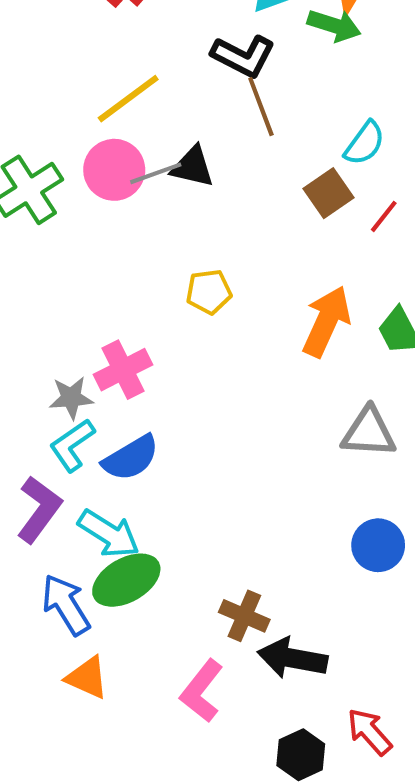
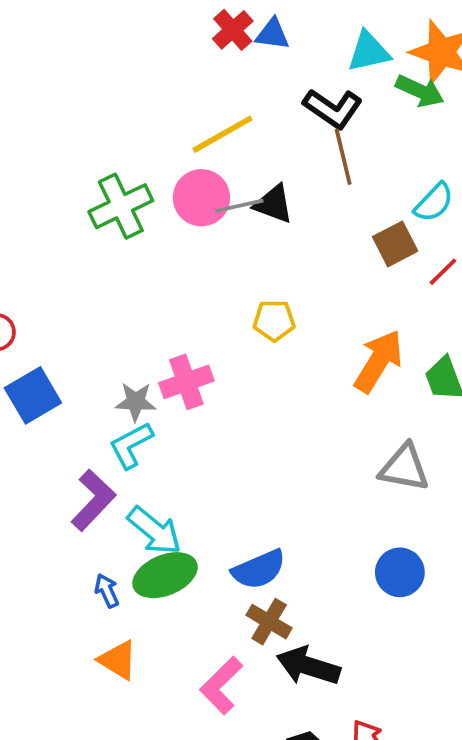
blue semicircle: (131, 458) -> (259, 569), moved
blue arrow: (66, 605) -> (107, 591), size x0.6

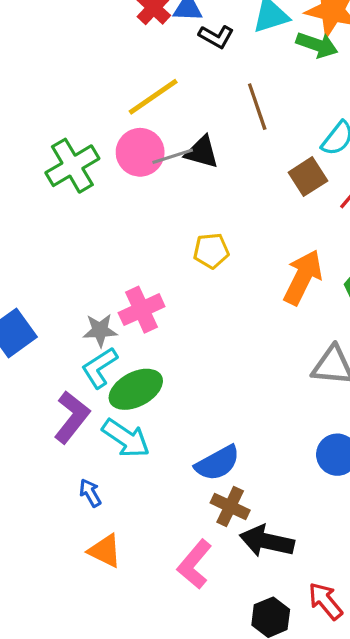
black L-shape: (333, 108) -> (216, 37), moved, size x0.7
green ellipse: (165, 575) -> (136, 389), moved

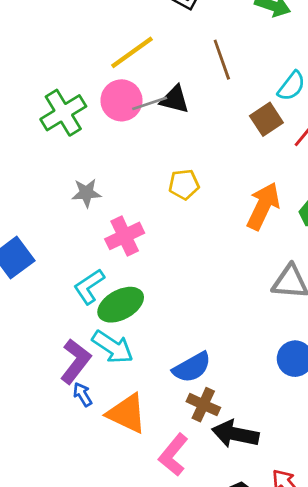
gray star: (100, 330) -> (86, 193), moved
purple L-shape: (72, 417) -> (76, 361), moved
orange triangle: (105, 551) -> (127, 414), moved, size x1.4

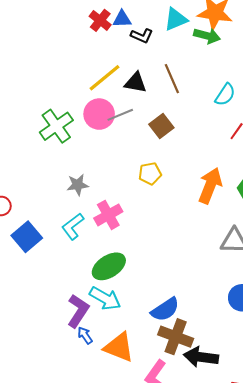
black triangle: (175, 99) -> (136, 83), moved
brown square: (266, 119) -> (161, 126), moved
cyan L-shape: (89, 286) -> (73, 226), moved
brown cross: (203, 405) -> (176, 337), size x1.4

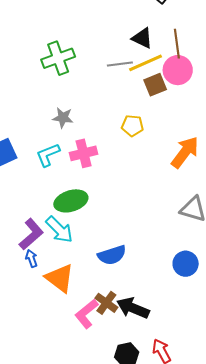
yellow line: (104, 78) -> (145, 63), moved
pink circle: (99, 114) -> (178, 70), moved
brown cross: (176, 337) -> (106, 303), moved, size x0.7

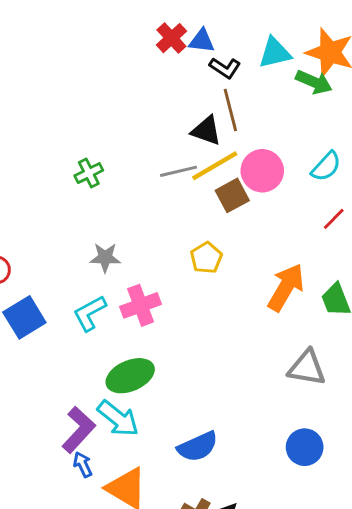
brown line: (177, 44) -> (230, 110), moved
green cross: (58, 58) -> (89, 173), size x0.6
yellow pentagon: (132, 126) -> (206, 258), turned -30

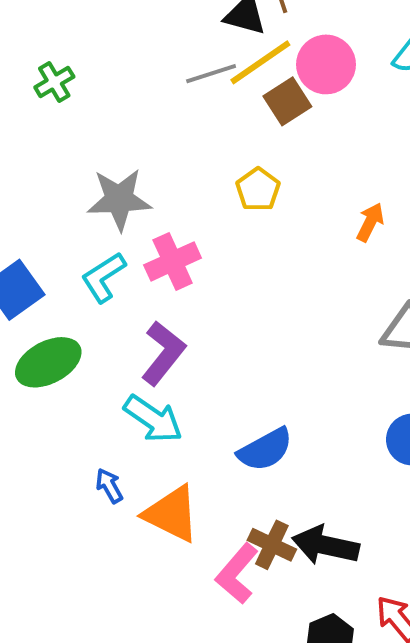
green cross: (89, 173) -> (54, 82), moved
gray star: (105, 258) -> (119, 199), size x1.5
orange arrow: (286, 287) -> (370, 222), size x0.6
green ellipse: (130, 376) -> (48, 362), moved
purple L-shape: (79, 430) -> (163, 353), moved

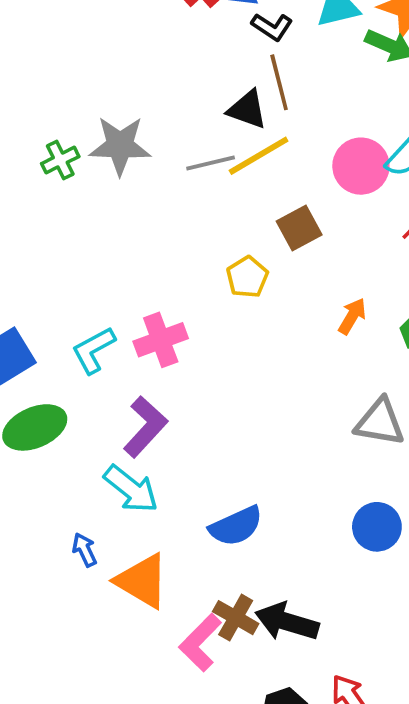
pink circle: (326, 64) -> (361, 166), moved
brown square: (287, 101) -> (299, 228), moved
gray star: (119, 199) -> (120, 146), moved

